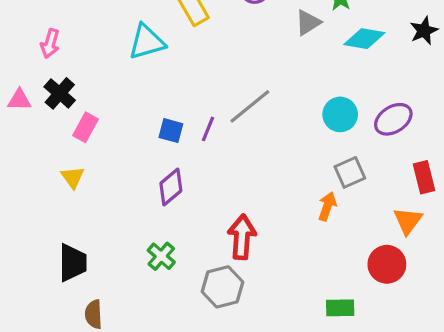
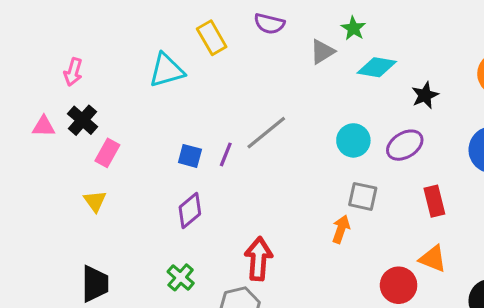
black star: (424, 31) -> (425, 95), moved
gray square: (350, 172) -> (363, 196), turned 36
orange triangle: (408, 221) -> (433, 259), moved, turned -44

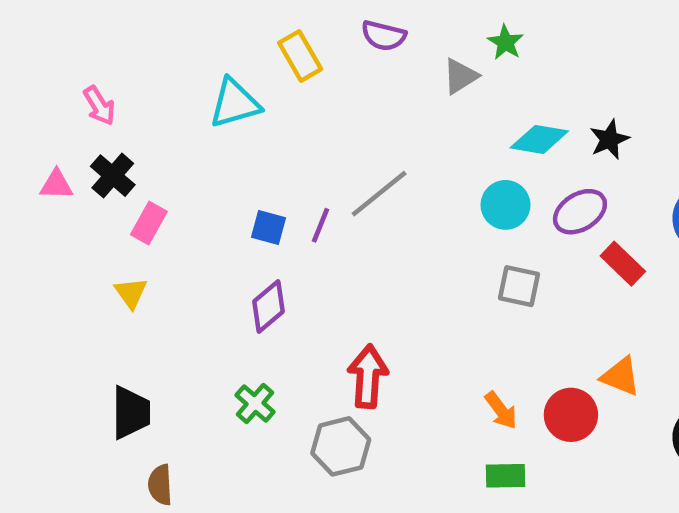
cyan diamond: (377, 67) -> (539, 139), moved
pink arrow: (73, 72) -> (99, 106), turned -48
red rectangle: (434, 201) -> (623, 264), moved, turned -32
orange arrow: (341, 229) -> (501, 410), moved, turned 124

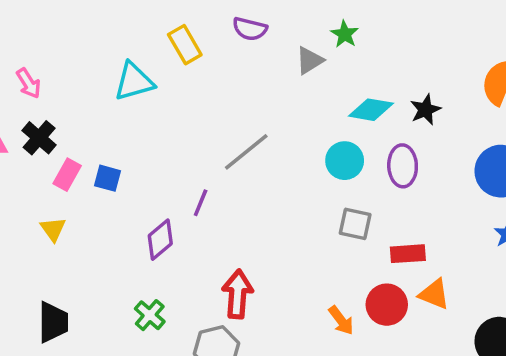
purple ellipse: (580, 212) -> (403, 166), turned -60
purple line: (320, 225) -> (201, 203), moved
blue square: (269, 227) -> (108, 178), moved
red rectangle: (623, 264) -> (408, 254), moved, turned -48
red circle: (571, 415) -> (387, 305), moved

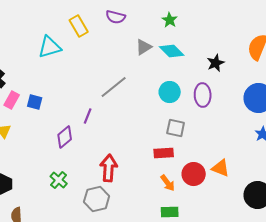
gray triangle: (309, 60) -> (144, 47), moved
cyan diamond: (371, 110) -> (172, 51), moved, turned 35
red rectangle: (408, 254) -> (164, 153), moved

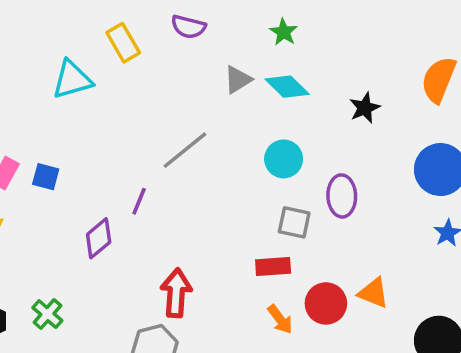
purple ellipse: (203, 95) -> (342, 196), moved
green cross: (59, 180) -> (47, 314), moved

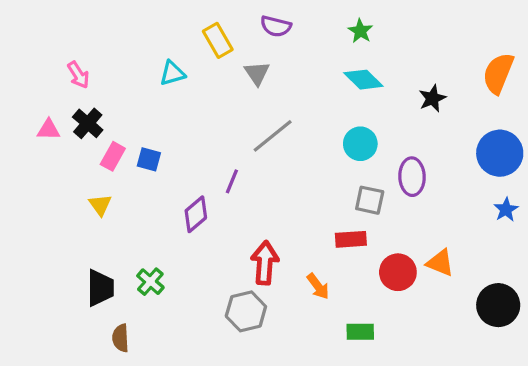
cyan triangle: (72, 80) -> (172, 73), size x0.7
gray triangle: (238, 80) -> (257, 73), moved, turned -32
orange arrow: (280, 319) -> (318, 286), moved

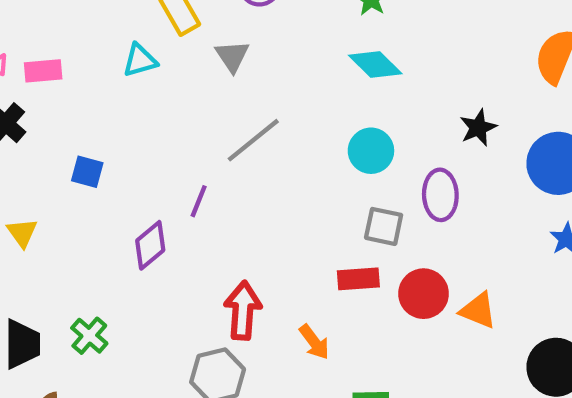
cyan triangle: (172, 73) -> (140, 60), moved
black star: (432, 98) -> (478, 128), moved
pink rectangle: (113, 156) -> (43, 71), moved, turned 56
red circle: (398, 272) -> (424, 294), moved

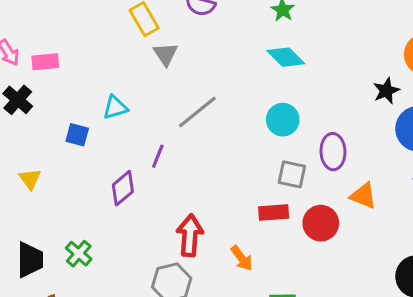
gray triangle: (232, 56) -> (165, 54), moved
cyan triangle: (140, 60) -> (115, 107), moved
black star: (478, 128) -> (386, 91), moved
orange triangle: (478, 310) -> (363, 196), moved

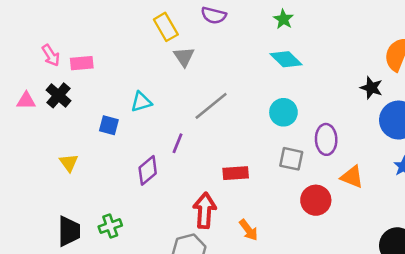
black star: (386, 91) -> (371, 88), turned -30
red rectangle: (274, 213) -> (236, 173), moved
green cross: (79, 254) -> (110, 226), turned 30

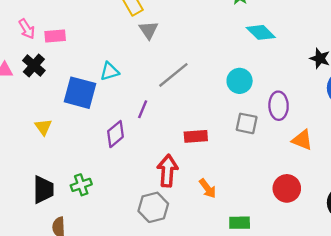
cyan diamond: (286, 59) -> (261, 32), moved
blue square: (109, 125) -> (80, 93), size x1.8
red circle: (316, 200) -> (287, 188), moved

